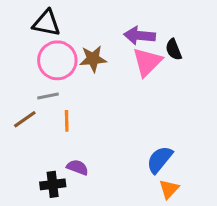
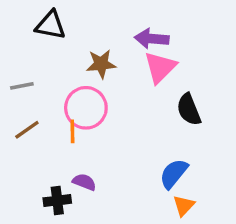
black semicircle: (174, 50) -> (189, 109), moved, size x1.4
pink circle: (57, 60) -> (86, 108), moved
gray line: (48, 96) -> (22, 86), moved

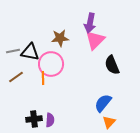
black triangle: (51, 25) -> (30, 52), moved
purple arrow: (152, 39) -> (90, 23), turned -84
purple semicircle: (84, 182) -> (50, 120), moved, turned 72

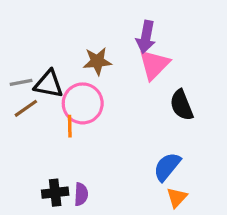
brown line: (16, 77) -> (26, 108), moved

